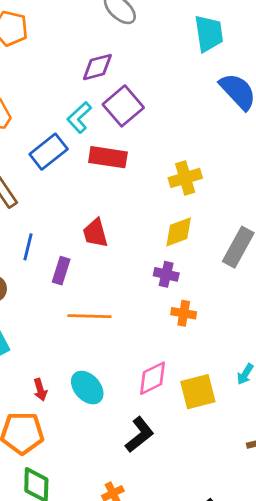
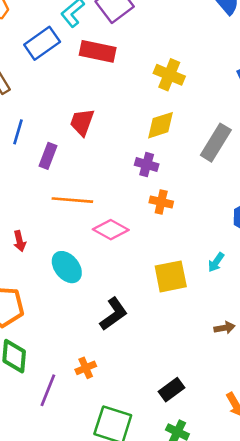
yellow cross: (185, 178) -> (169, 75), turned 36
red trapezoid: (95, 233) -> (82, 122), turned 32
pink diamond: (153, 378) -> (111, 230), moved, turned 52
red arrow: (40, 390) -> (20, 241), moved

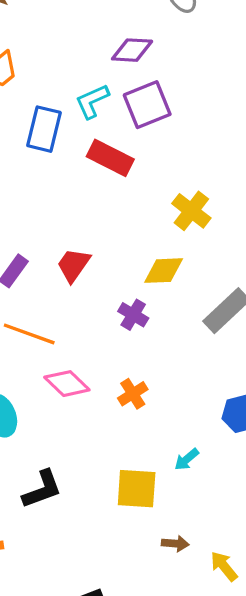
blue rectangle: (42, 43) -> (44, 129), turned -56
red trapezoid: (82, 122) -> (73, 265), moved
orange cross: (161, 202) -> (133, 394), moved, turned 30
yellow square: (171, 276) -> (137, 489), moved

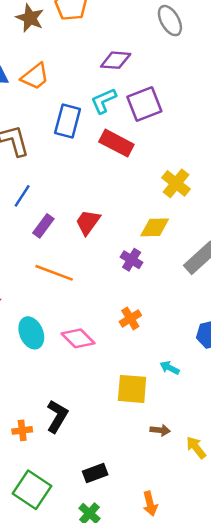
purple diamond: (132, 50) -> (116, 60), moved
pink diamond: (67, 384) -> (78, 338), moved
cyan arrow: (187, 459) -> (170, 368), turned 66
black L-shape: (42, 489) -> (57, 416), moved, turned -40

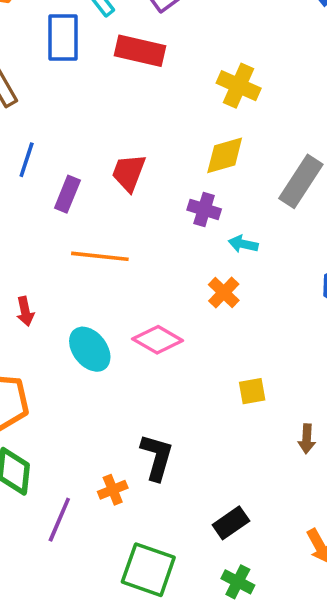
cyan arrow: (170, 368) -> (243, 244), moved
yellow square: (132, 389) -> (252, 391), size x0.6
brown arrow: (160, 430) -> (307, 439), turned 102

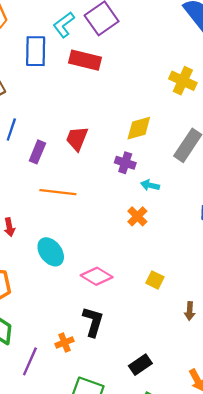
yellow cross: (239, 86) -> (183, 81), moved
pink diamond: (158, 340) -> (97, 276), moved
yellow square: (252, 391) -> (155, 280), turned 36

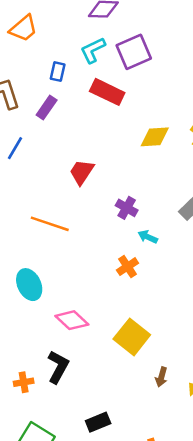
blue rectangle: (36, 51) -> (58, 72), size x0.6
yellow diamond: (139, 128) -> (155, 137), moved
purple rectangle: (37, 152) -> (47, 108), moved
yellow square: (155, 280) -> (132, 337), size x1.8

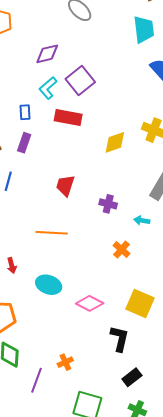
cyan arrow: (148, 237) -> (142, 220), moved
cyan ellipse: (29, 285) -> (49, 285), turned -30
black L-shape: (58, 367) -> (120, 339), moved

